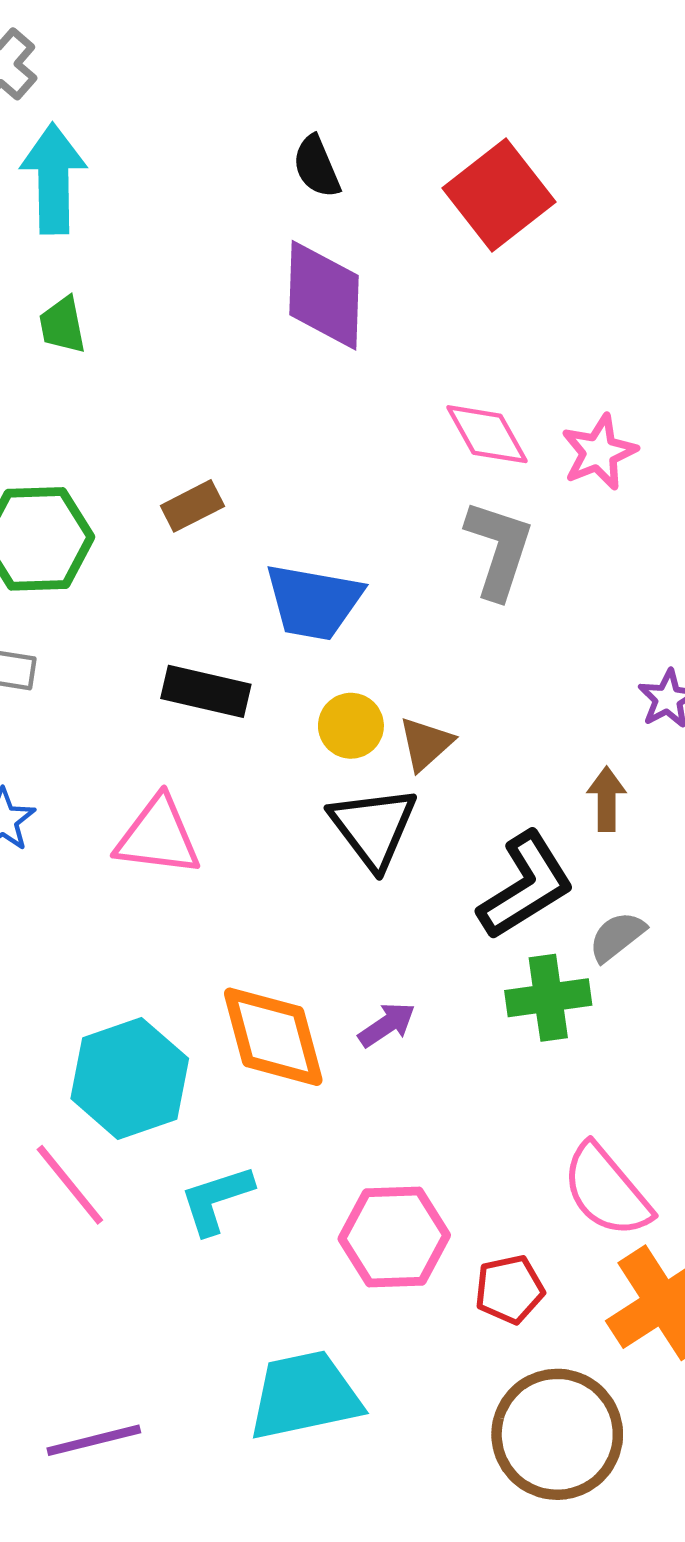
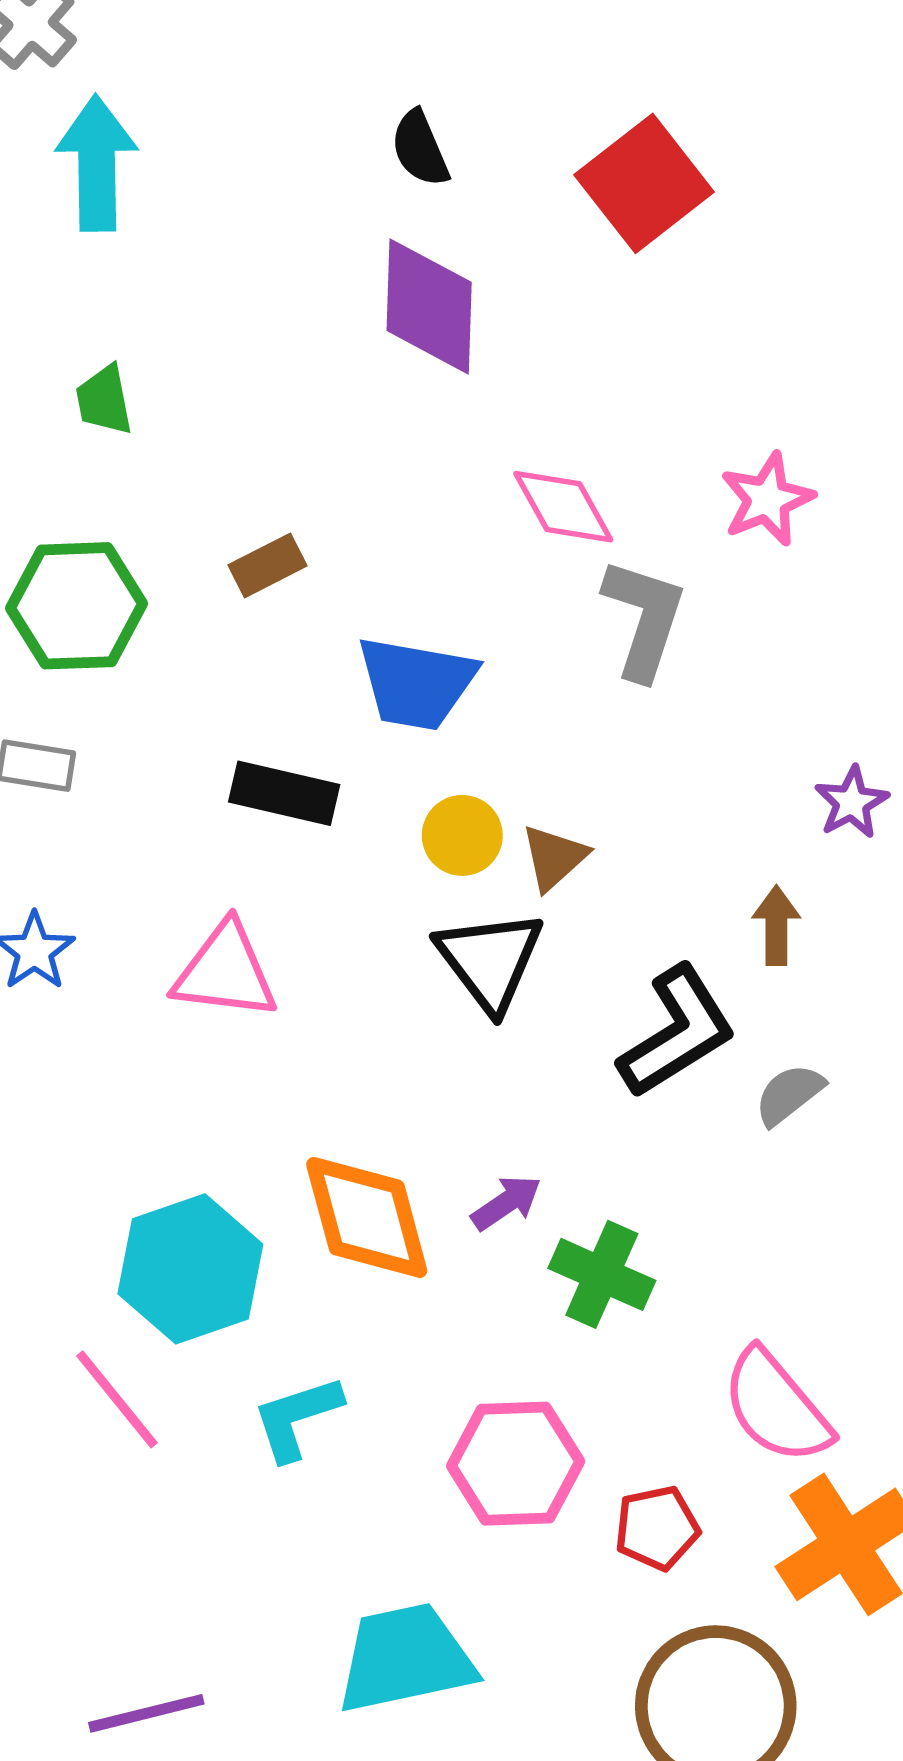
green trapezoid: (62, 325) -> (104, 400), moved
pink diamond: (487, 434) -> (563, 507), moved
green cross: (548, 998) -> (602, 1274), moved, turned 32

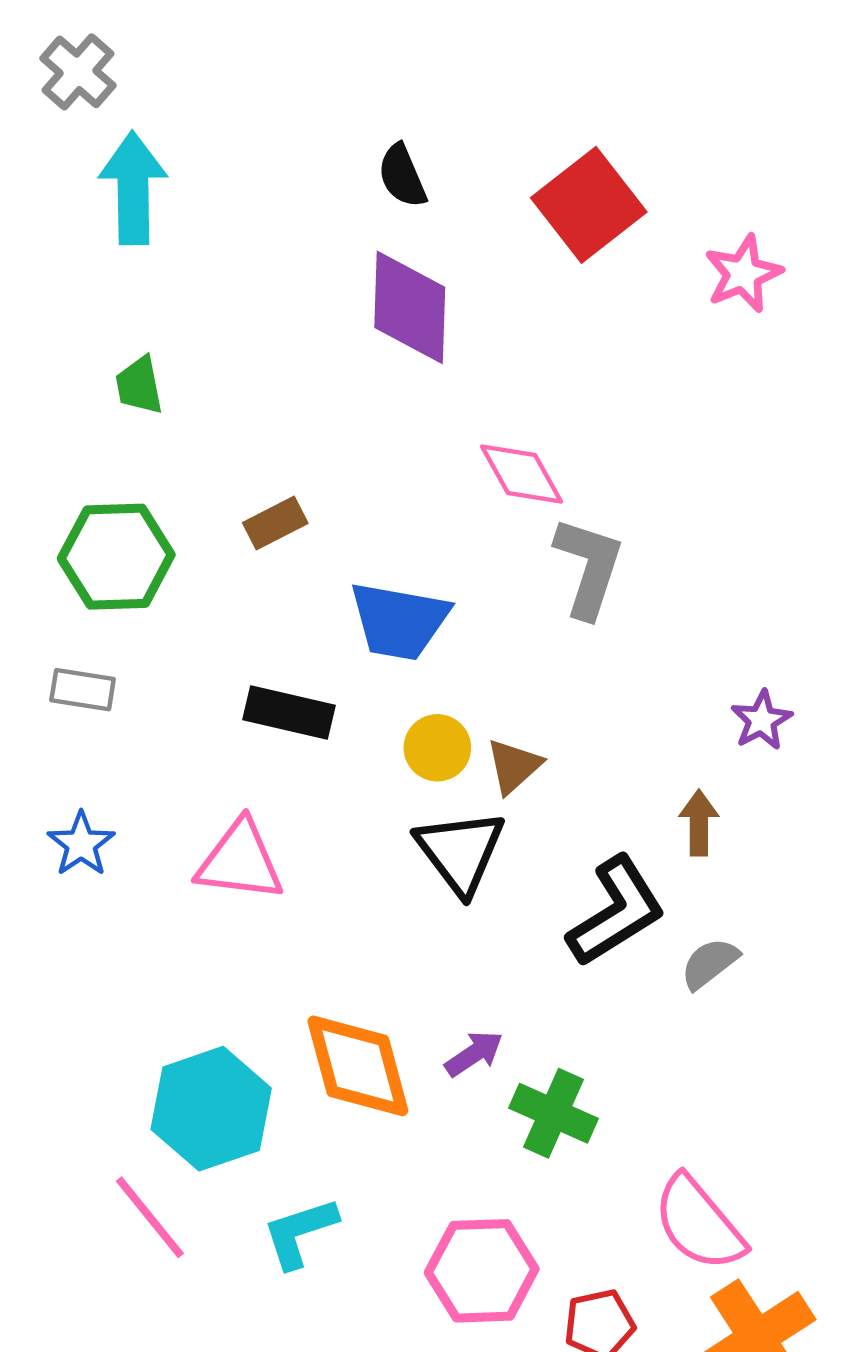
pink star: (767, 499) -> (743, 274), moved

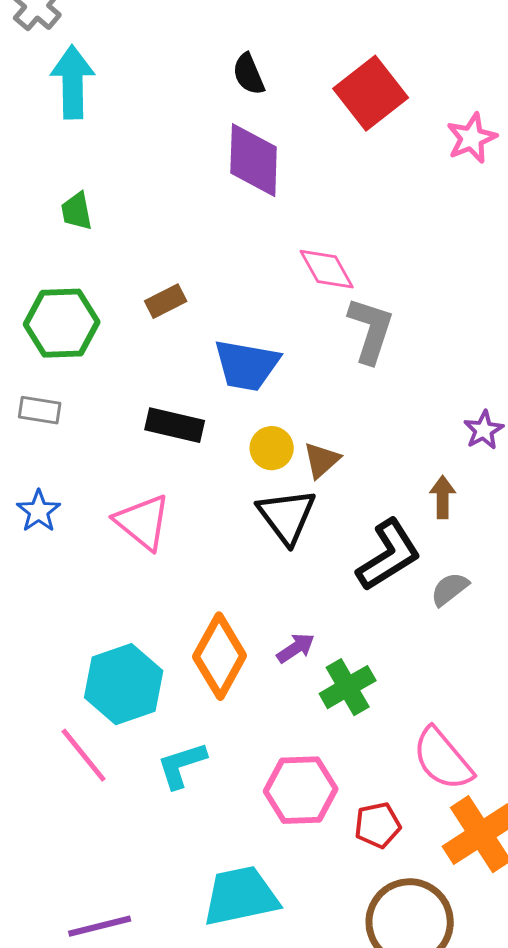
pink triangle: (240, 861) -> (143, 522), turned 32
orange diamond: (358, 1066) -> (220, 656), turned 44
green cross: (554, 1113) -> (348, 687), turned 36

